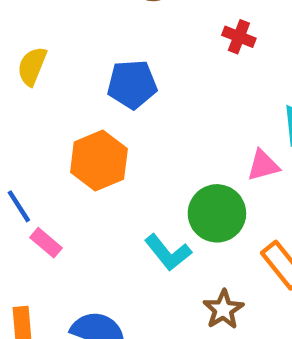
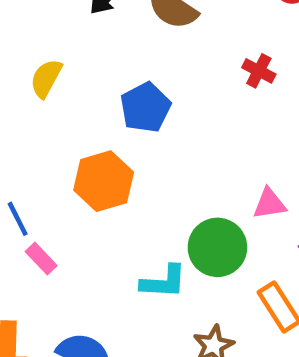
blue pentagon: (132, 84) -> (145, 107), turned -30
cyan L-shape: (168, 253) -> (164, 282), turned -54

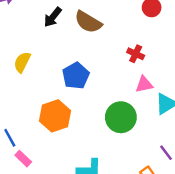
pink triangle: (269, 204) -> (144, 84), moved
green circle: (217, 247) -> (121, 117), moved

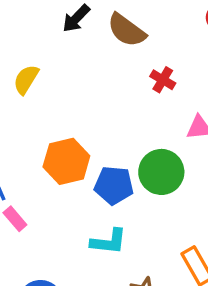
red cross: (136, 54) -> (163, 80), moved
blue pentagon: (76, 76) -> (114, 185), moved, turned 30

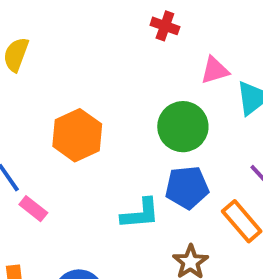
blue pentagon: (114, 185) -> (187, 187), moved

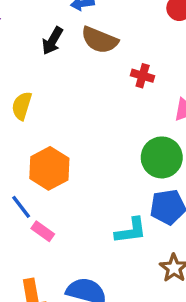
orange hexagon: (77, 135) -> (49, 168), moved

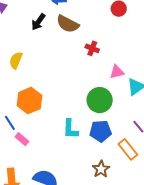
cyan L-shape: (131, 231) -> (70, 129), moved, turned 95

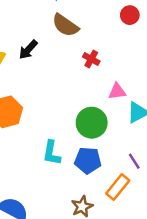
black arrow: (38, 22) -> (28, 50), moved
orange rectangle: (128, 149) -> (118, 187), turned 70

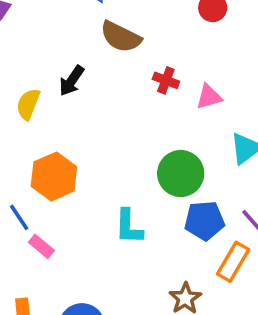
pink triangle: (117, 91) -> (209, 97), moved
blue pentagon: (88, 160) -> (204, 221), moved

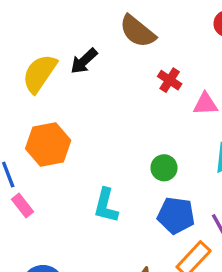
yellow semicircle: (28, 104) -> (40, 73), size x1.4
green circle: (181, 173) -> (164, 168), size x0.6

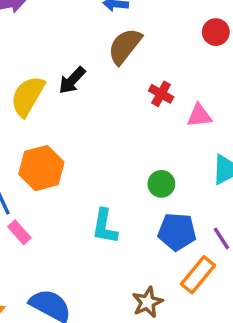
brown semicircle: (137, 31) -> (125, 46), turned 93

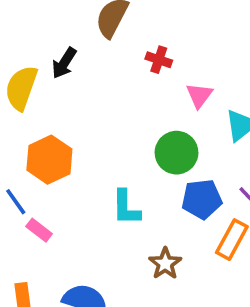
pink triangle: (199, 116) -> (199, 95), moved, turned -36
green circle: (161, 184) -> (176, 153), size x1.5
brown star: (147, 302) -> (165, 263), moved

